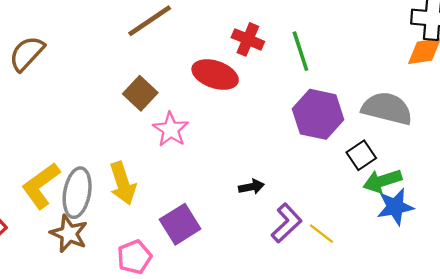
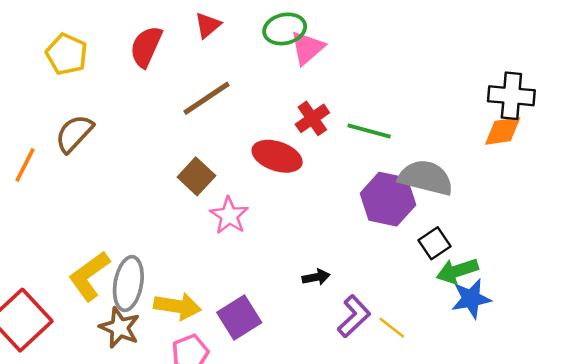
red cross: (248, 39) -> (312, 118), turned 32
green line: (300, 51) -> (369, 131), turned -57
gray semicircle: (387, 108) -> (426, 178), moved
yellow arrow: (123, 183) -> (177, 306), moved, turned -63

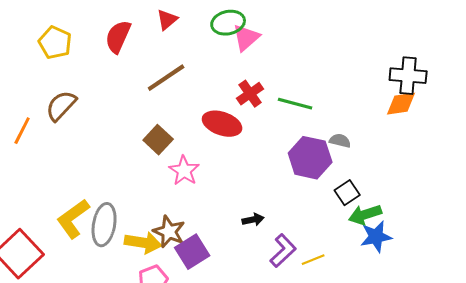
gray semicircle: (426, 178) -> (340, 141), size x0.5
brown star: (120, 328) -> (169, 232), moved
yellow line: (392, 328) -> (313, 260), turned -60

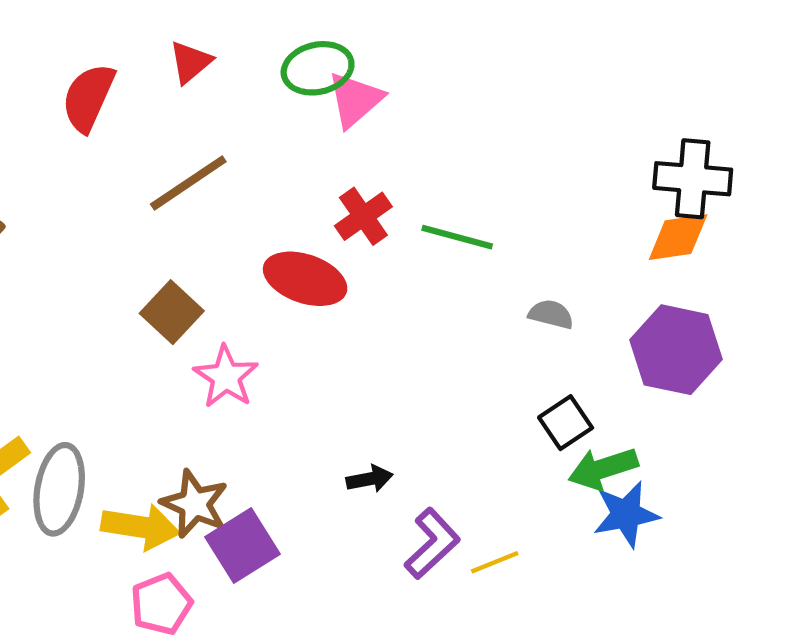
purple hexagon: (310, 158) -> (676, 350), moved

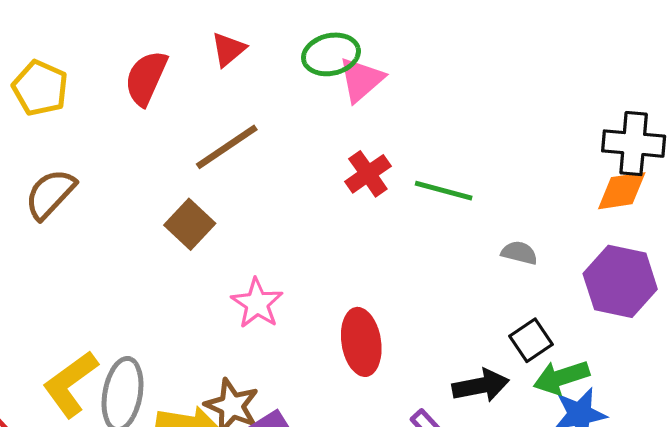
red ellipse: (305, 279) -> (361, 342), moved, turned 62
brown square: (172, 312) -> (190, 224), moved
black arrow: (370, 479) -> (481, 386), moved, size x1.5

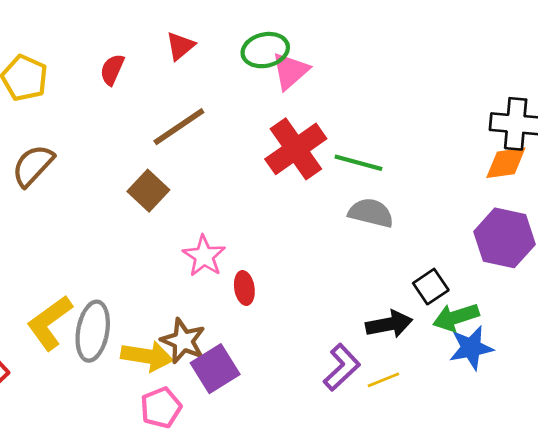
red semicircle: (146, 78) -> (112, 70), size x0.7
red cross: (368, 174) -> (296, 149), size x1.6
gray semicircle: (519, 253) -> (371, 213), moved, size x1.5
red ellipse: (361, 342) -> (244, 288), moved, size x0.6

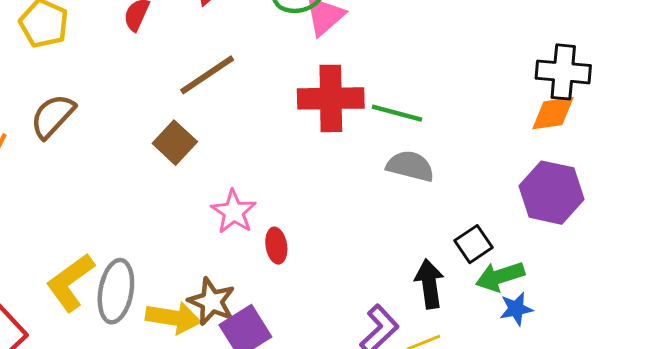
red cross: (296, 149) -> (331, 98), turned 34
black arrow: (389, 324) -> (429, 284), turned -87
blue star: (471, 348) -> (516, 309), size x0.7

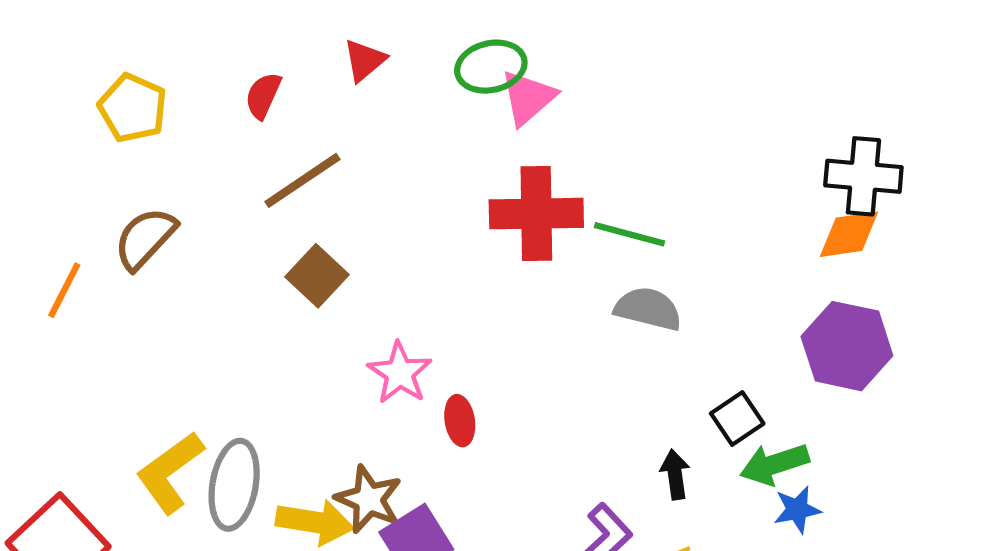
brown line: (207, 75) -> (302, 180), moved
black arrow: (429, 284) -> (675, 474), size x0.7

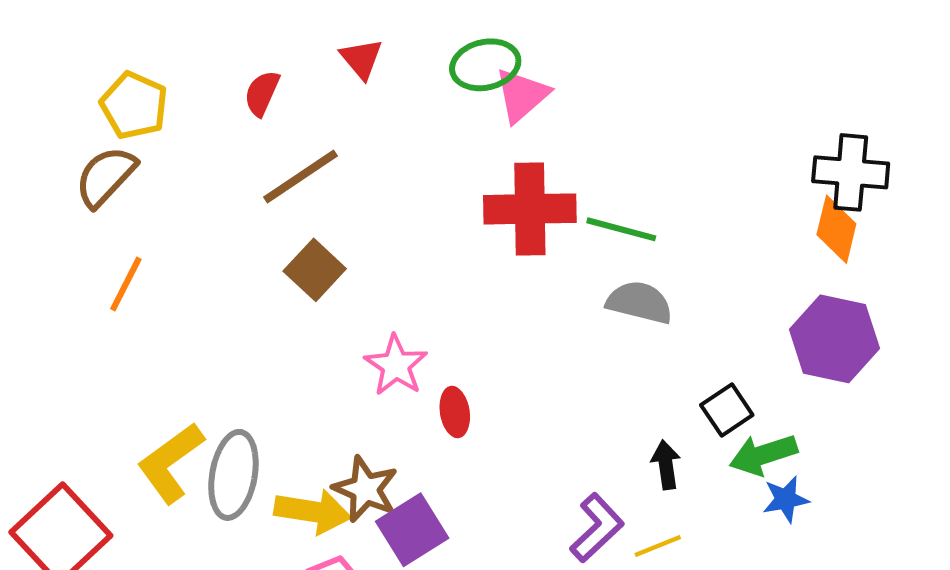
red triangle: (365, 60) -> (361, 59), turned -30
orange diamond: (849, 234) -> (836, 229), turned -68
brown semicircle: (145, 238) -> (106, 176), moved
orange line: (64, 290) -> (126, 284), moved

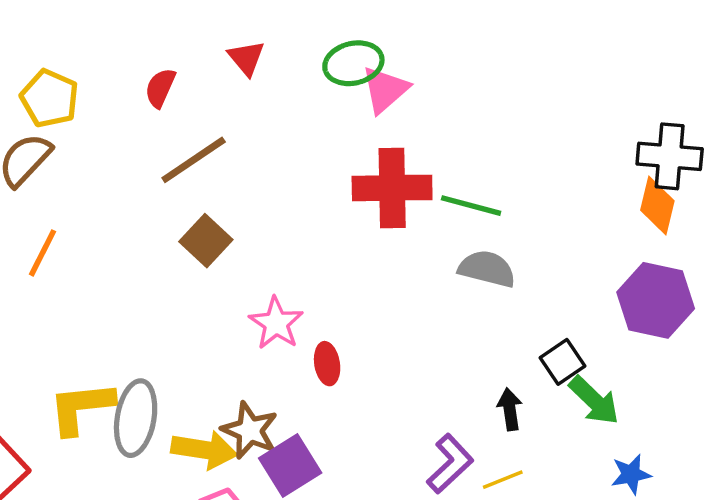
green arrow: (763, 455) -> (594, 401), turned -118
yellow L-shape: (171, 463) -> (81, 408), turned 30
blue star: (786, 499) -> (631, 474), moved

